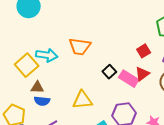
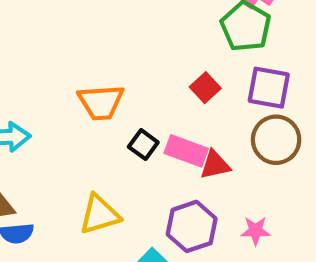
orange trapezoid: (80, 46) -> (101, 102), moved
red triangle: (142, 74) -> (215, 165), moved, turned 35

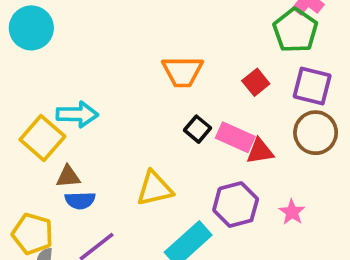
orange trapezoid: (101, 102) -> (183, 72), moved
pink star: (256, 231) -> (292, 212), turned 30

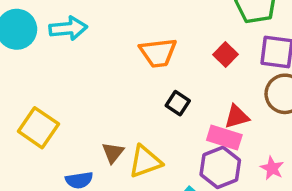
cyan arrow: (77, 114) -> (68, 28), moved
pink rectangle: (235, 137) -> (224, 137), moved
brown triangle: (68, 176) -> (113, 153), moved, turned -40

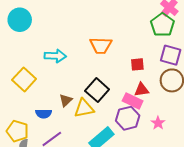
cyan arrow: (68, 28) -> (55, 56), moved
red square: (226, 55) -> (137, 64), moved, turned 32
black square: (178, 103) -> (97, 90), moved, size x1.6

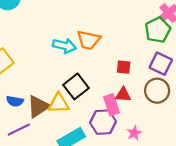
cyan arrow: (55, 56) -> (64, 46), moved
brown triangle: (66, 100) -> (38, 106), moved, size x1.6
pink rectangle: (133, 101) -> (112, 105), turned 36

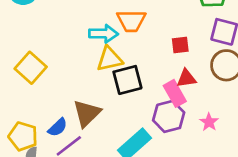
black square: (76, 86) -> (127, 80), turned 35
blue semicircle: (15, 101) -> (58, 127), moved, turned -42
yellow triangle: (59, 103) -> (109, 59), moved

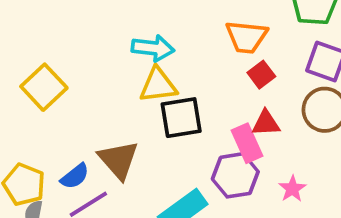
orange trapezoid: (131, 21) -> (246, 37), moved
red square: (180, 45) -> (261, 75), turned -36
brown triangle: (87, 113) -> (118, 160), turned -32

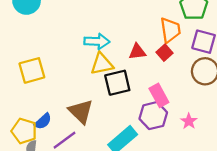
orange trapezoid: (246, 37) -> (170, 30), moved, turned -100
yellow square: (44, 87) -> (32, 70), turned 32
red triangle: (266, 123) -> (137, 52), moved
blue semicircle: (75, 176) -> (43, 121), moved

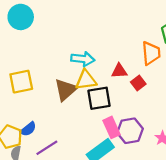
red square: (165, 53) -> (138, 83), moved
pink rectangle: (159, 95) -> (112, 127), moved
brown triangle: (81, 111) -> (66, 90), moved, turned 30

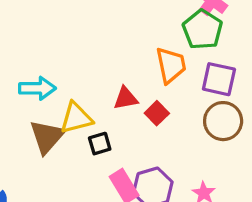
cyan arrow: (83, 59) -> (37, 88), moved
black square: (99, 98) -> (100, 144), size x0.6

